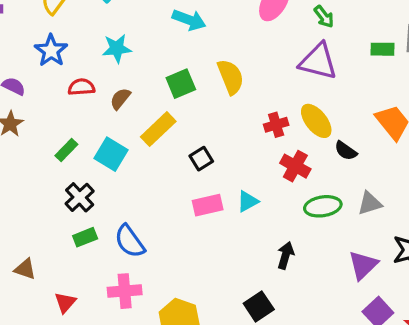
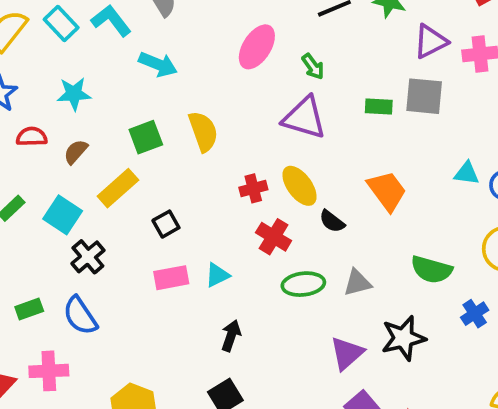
black cross: (80, 197) -> (88, 257), moved
black arrow: (286, 255) -> (231, 336), moved
pink cross: (125, 291) -> (49, 371), moved

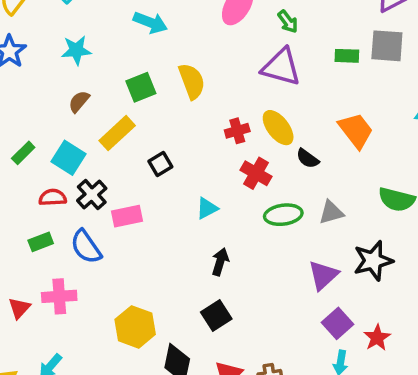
red semicircle: (32, 137) -> (53, 197), moved
pink rectangle: (171, 278) -> (127, 216), moved

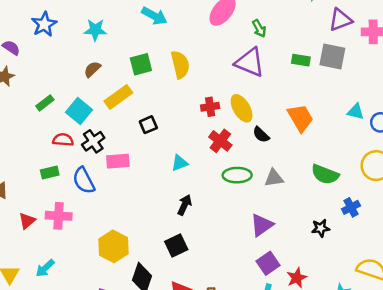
black star: (373, 261) -> (321, 228), moved, size x0.6

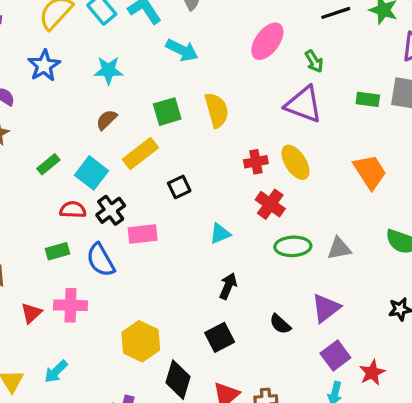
black semicircle: (261, 135) -> (280, 324), moved

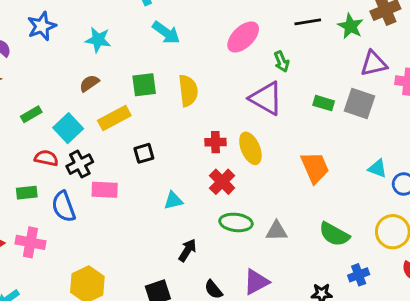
black arrow: (228, 286) -> (187, 250), moved

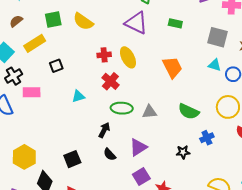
yellow semicircle: (188, 91) -> (83, 21), turned 135
gray square: (359, 103) -> (217, 37), moved
black arrow: (187, 250) -> (104, 130), moved

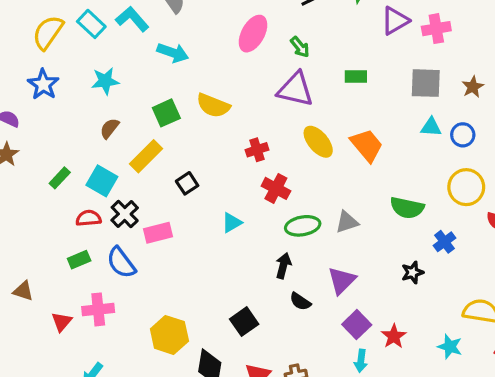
yellow ellipse: (128, 57) -> (318, 142), moved

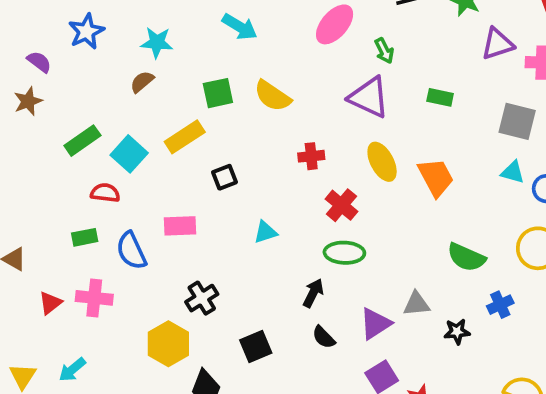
brown semicircle: (110, 128) -> (142, 82), moved
green rectangle: (60, 178) -> (82, 141), size x1.4
red cross: (276, 188) -> (341, 205), moved
black cross: (125, 214) -> (202, 298), moved
gray triangle: (347, 222) -> (416, 304), moved

